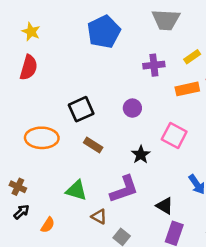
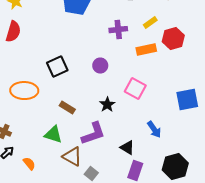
brown rectangle: (93, 145) -> (67, 108), moved
brown triangle: (99, 217) -> (72, 157), size x1.5
orange semicircle: (48, 225) -> (29, 164), turned -72

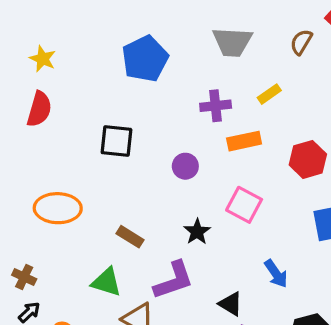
red hexagon: (173, 39) -> (308, 159), moved
orange rectangle: (146, 50) -> (244, 141), moved
black square: (57, 67) -> (116, 141), moved, turned 30

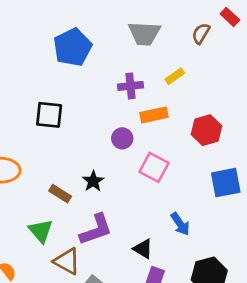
purple circle: (185, 166) -> (122, 138), moved
black star: (197, 232) -> (93, 181), moved
green triangle: (106, 282) -> (41, 231), turned 32

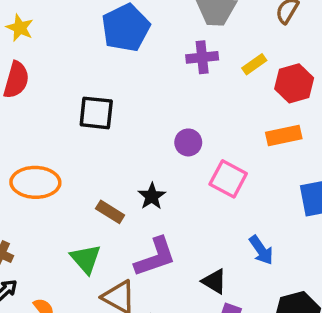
purple cross: (131, 86) -> (202, 57), moved
orange rectangle: (154, 115) -> (284, 135), moved
red hexagon: (206, 130) -> (294, 83), moved

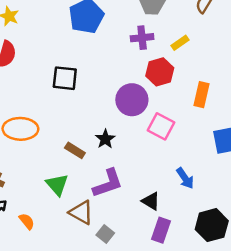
red hexagon: (294, 83) -> (160, 72), moved
orange rectangle: (284, 135) -> (202, 95), turned -65
purple circle: (188, 142) -> (132, 100), size x1.6

